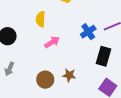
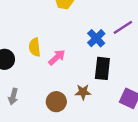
yellow semicircle: (41, 19) -> (35, 47), moved
black rectangle: (104, 56) -> (102, 68), moved

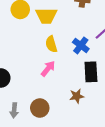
yellow semicircle: (35, 47) -> (51, 44), moved
brown circle: (56, 102) -> (40, 108), moved

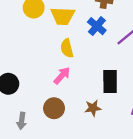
blue cross: (81, 45) -> (97, 26), moved
brown circle: (40, 108) -> (54, 108), moved

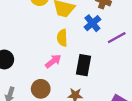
black rectangle: (110, 81) -> (83, 65), moved

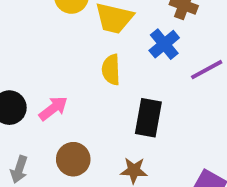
pink arrow: (53, 61) -> (53, 108), moved

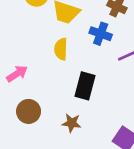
blue cross: (164, 44) -> (101, 34), turned -35

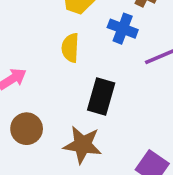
brown star: (72, 123) -> (83, 145), size x1.5

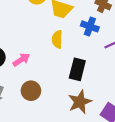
brown star: (83, 145) -> (80, 102), moved, turned -30

